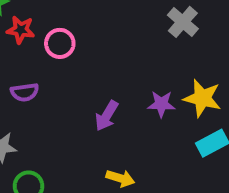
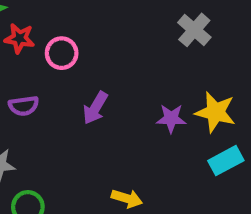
purple arrow: (107, 116) -> (95, 108), moved

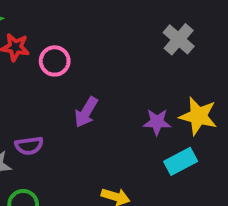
purple semicircle: (24, 106) -> (29, 146), moved
cyan rectangle: (226, 161) -> (181, 161), moved

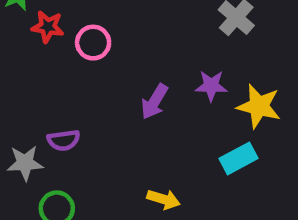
purple arrow: (86, 112) -> (154, 102), moved
purple star: (157, 122) -> (211, 86), moved

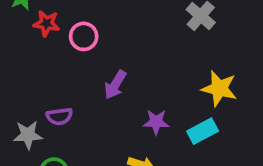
purple star: (211, 86) -> (156, 122), moved
purple arrow: (154, 102) -> (115, 85), moved

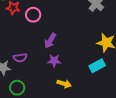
purple star: (156, 122) -> (54, 61), moved

